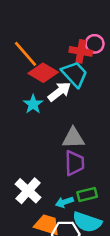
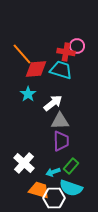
red diamond: (43, 73) -> (36, 69), turned -35
cyan trapezoid: (74, 74) -> (61, 70), turned -30
white arrow: (59, 92) -> (53, 103), moved
green rectangle: (87, 195) -> (71, 166), turned -35

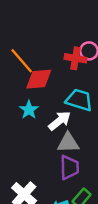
cyan trapezoid: (61, 70) -> (79, 100), moved

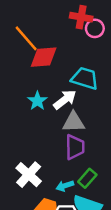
red cross: (75, 58) -> (81, 17), moved
cyan star: (29, 110) -> (37, 101), moved

